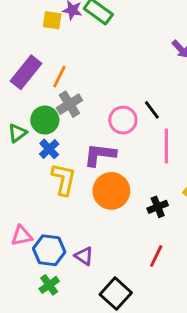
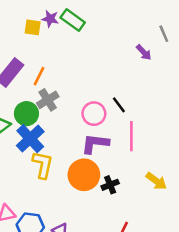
blue cross: (49, 149) -> (30, 139), size x1.6
purple L-shape: (100, 155) -> (95, 144), moved
black cross: (158, 207) -> (110, 185), moved

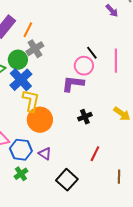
pink circle: (94, 114) -> (84, 66), moved
pink line: (131, 136) -> (116, 61), moved
orange circle: (84, 175) -> (40, 120), moved

